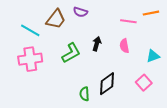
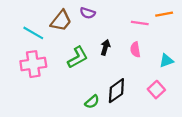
green semicircle: (84, 94) -> (92, 102), turned -128

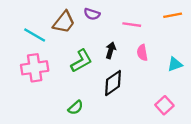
pink line: (140, 23) -> (132, 25), moved
pink square: (156, 90) -> (164, 105), moved
black diamond: (116, 91) -> (113, 83), moved
green semicircle: (92, 102) -> (76, 108), moved

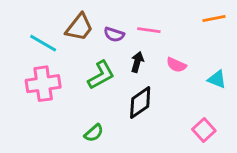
purple semicircle: (92, 14) -> (114, 34), moved
pink line: (132, 25) -> (149, 30), moved
pink semicircle: (142, 53) -> (176, 65), turned -56
cyan triangle: (175, 64) -> (217, 79), turned 42

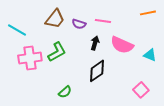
cyan line: (43, 43) -> (17, 30), moved
pink semicircle: (176, 65) -> (122, 45), size x1.6
green L-shape: (101, 75) -> (57, 52), moved

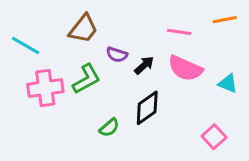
pink line: (103, 21) -> (179, 32), moved
purple semicircle: (79, 24) -> (117, 55), moved
black arrow: (95, 43) -> (144, 65), turned 32
green semicircle: (65, 92) -> (109, 128), moved

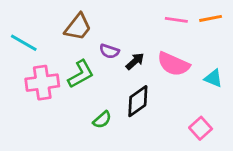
pink line: (179, 32) -> (176, 20), moved

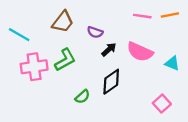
purple semicircle: (109, 51) -> (95, 32), moved

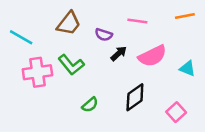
pink line: (142, 16) -> (137, 21), moved
pink semicircle: (140, 52) -> (152, 56), turned -50
green L-shape: (65, 60) -> (71, 65), turned 80
black diamond: (111, 82) -> (135, 97), moved

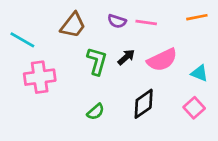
purple semicircle: (104, 35) -> (117, 21), moved
green L-shape: (71, 65) -> (97, 61), moved, turned -125
pink square: (176, 112) -> (194, 108), moved

